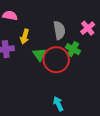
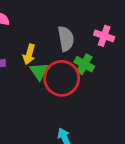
pink cross: (88, 28) -> (104, 36), turned -32
yellow arrow: (25, 37) -> (29, 54), moved

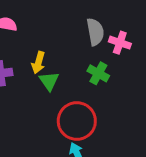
gray semicircle: (66, 39) -> (95, 32), moved
red circle: (62, 78) -> (77, 121), moved

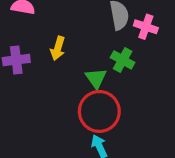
green triangle: (49, 81) -> (96, 78), moved

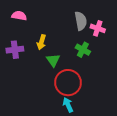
green triangle: (96, 78) -> (53, 60), moved

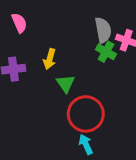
pink semicircle: (19, 16) -> (19, 23), turned 56
green cross: (83, 50) -> (106, 52), moved

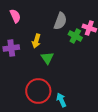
gray semicircle: (103, 30) -> (60, 21), moved, turned 30
red circle: (86, 114) -> (38, 91), moved

